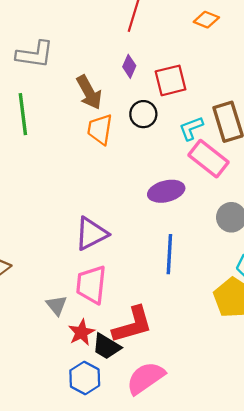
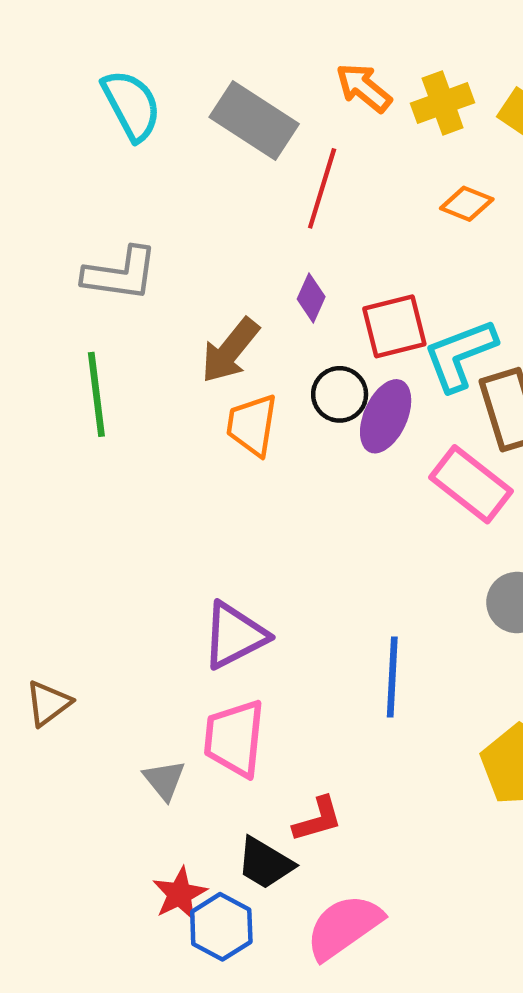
brown arrow: (89, 92) -> (230, 351), turned 68
cyan L-shape: (191, 128) -> (460, 355), moved, size x1.5
purple ellipse: (166, 191) -> (386, 416), moved, turned -52
red L-shape: (132, 325) -> (318, 819), size x0.6
red star: (81, 332) -> (180, 894), moved

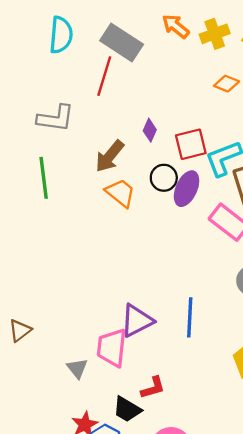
cyan semicircle: (131, 105) -> (61, 35), turned 33
red line: (322, 188) -> (104, 76), moved
orange trapezoid: (252, 425) -> (120, 193), turned 120
purple triangle: (234, 635) -> (137, 321), moved

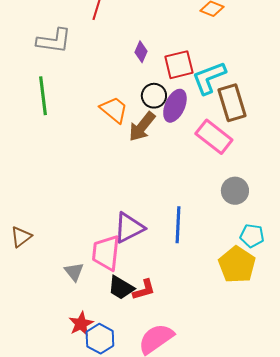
brown arrow: (110, 156) -> (142, 127), moved
black trapezoid: (127, 409) -> (121, 288), moved

